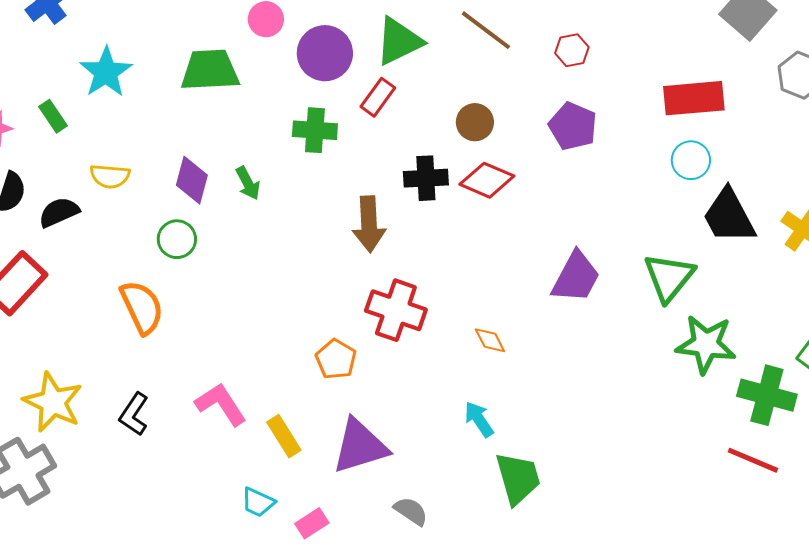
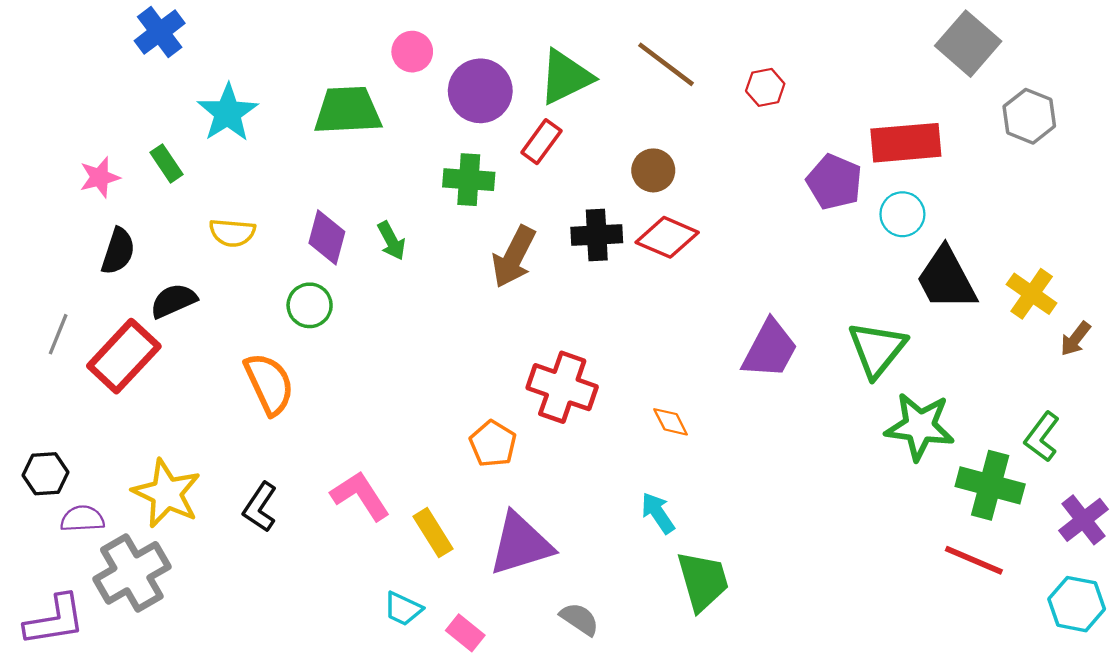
purple pentagon: (573, 126) -> (834, 182), moved
black semicircle: (59, 212) -> (173, 301), moved
brown arrow: (369, 224) -> (514, 257), moved, turned 30
pink rectangle: (312, 523) -> (465, 633), turned 72

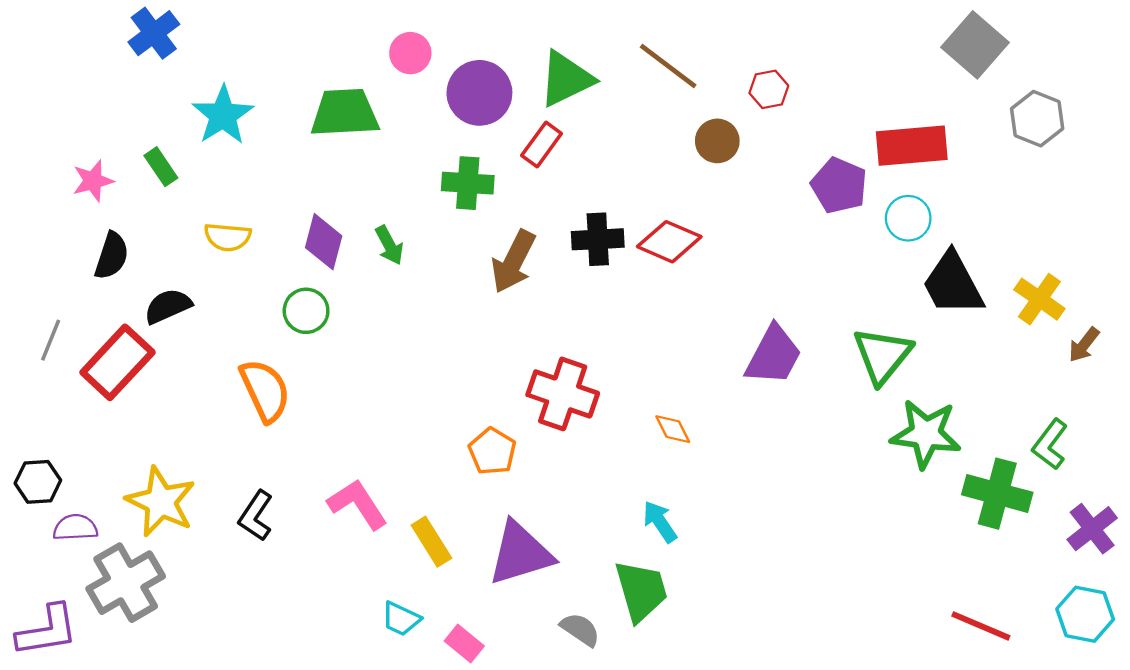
brown circle: (653, 170) -> (717, 141), moved
red line: (974, 560) -> (981, 626), moved
green trapezoid: (703, 581) -> (641, 591), moved

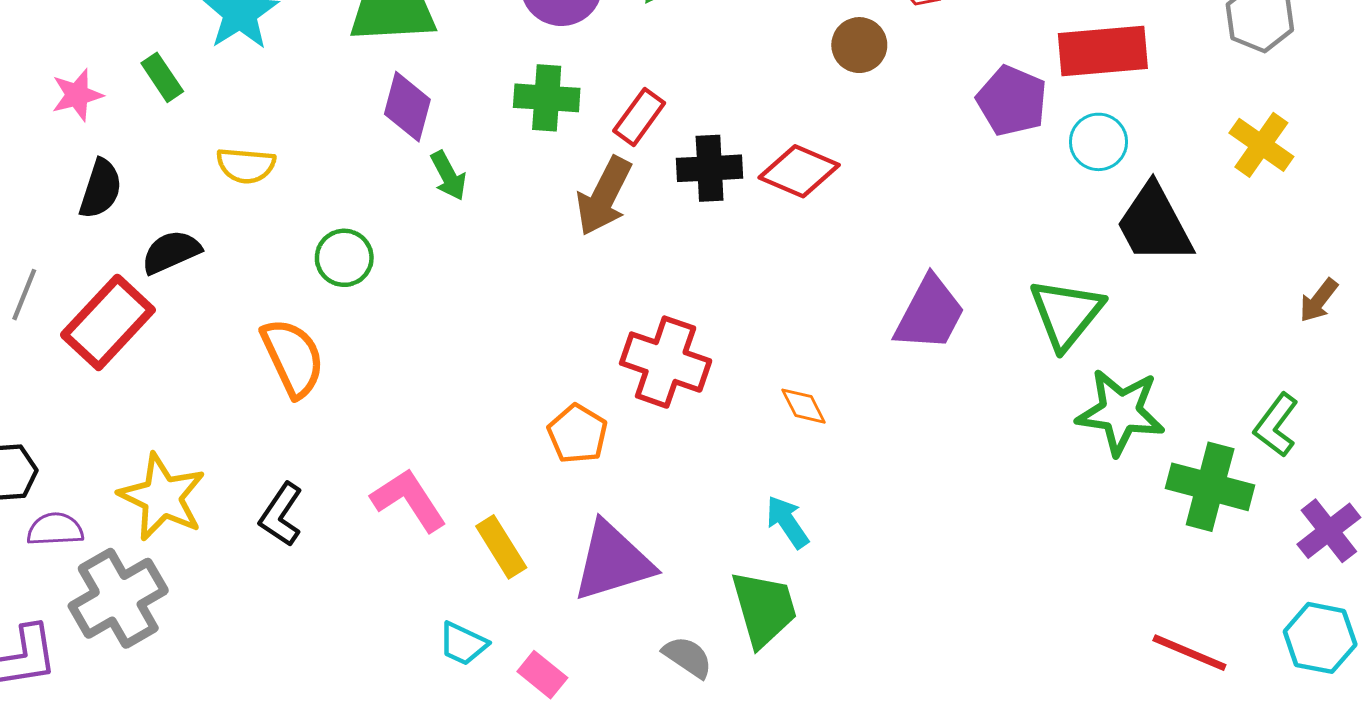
red rectangle: (542, 144) -> (639, 117), moved
purple diamond: (324, 242) -> (407, 107), moved
yellow cross: (1039, 299) -> (1261, 145), moved

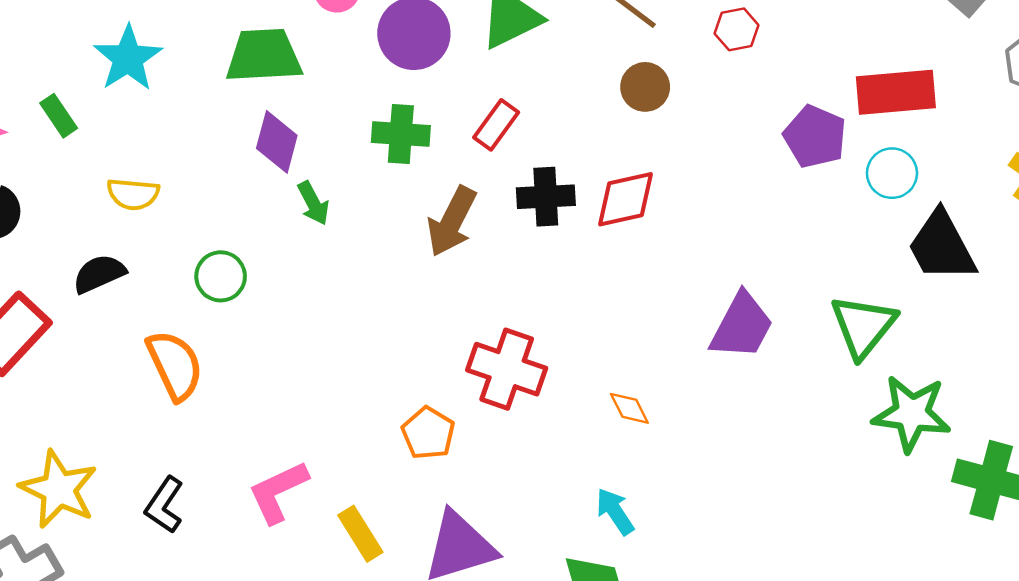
brown circle: (859, 45) -> (645, 87), moved
red rectangle: (639, 117) -> (496, 125), moved
red diamond: (799, 171) -> (626, 199), turned -36
black semicircle: (171, 252) -> (99, 274), moved
pink L-shape: (409, 500) -> (278, 492), turned -82

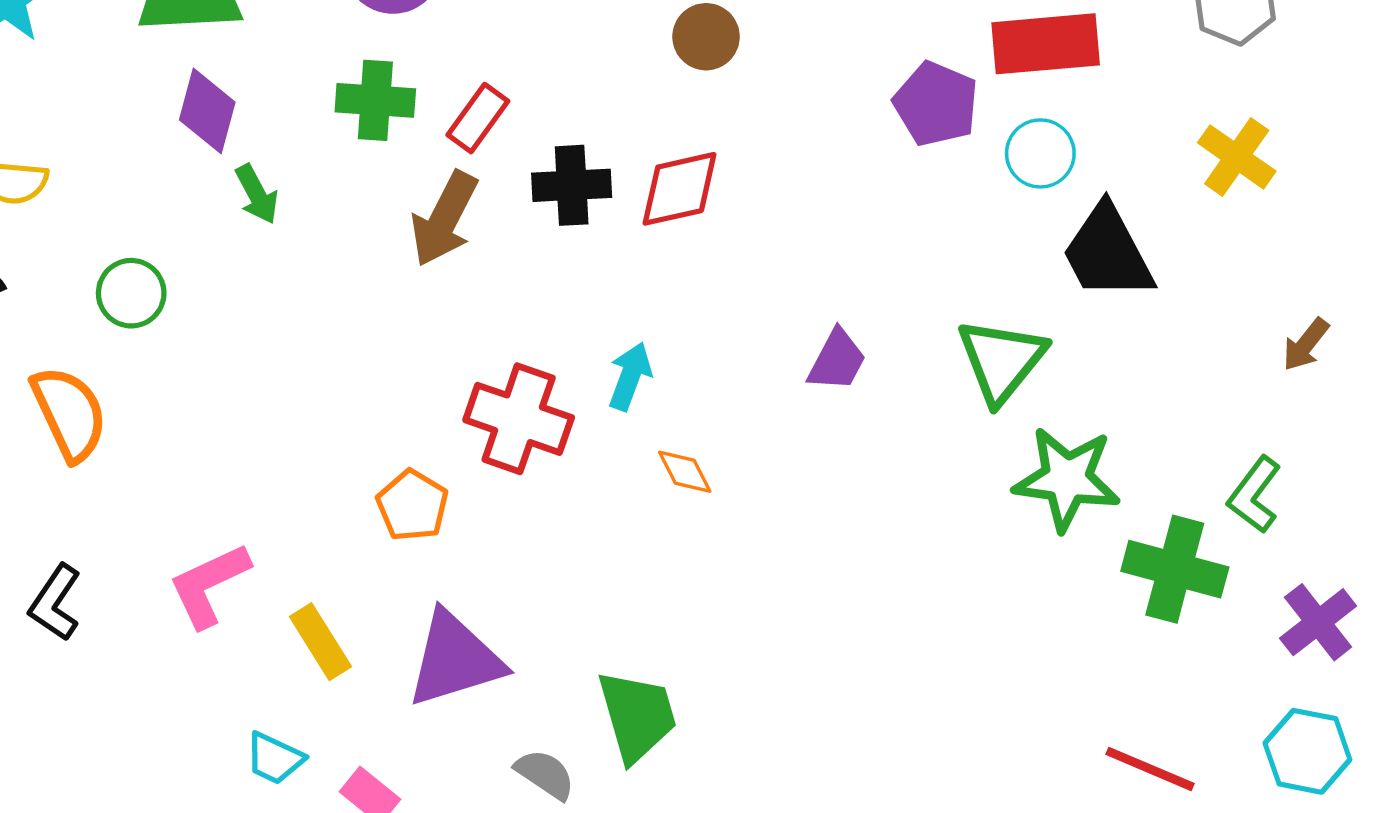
red rectangle: (496, 125) -> (478, 118), moved
purple trapezoid: (742, 326) -> (837, 360), size x0.7
cyan arrow: (615, 511) -> (630, 376), moved, turned 54

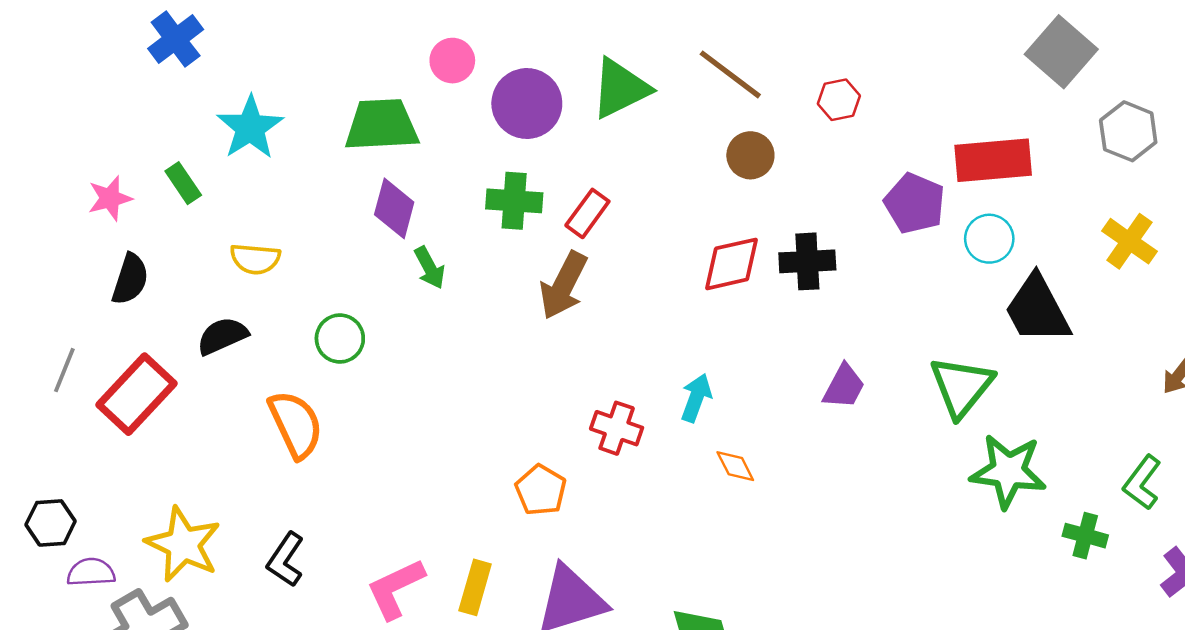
black cross: (572, 185) -> (807, 261), moved
red cross: (519, 419) -> (617, 428), size x0.7
green cross: (1175, 569) -> (1085, 536), size x0.6
pink L-shape: (209, 585) -> (395, 589), moved
yellow rectangle: (320, 642) -> (475, 587), turned 48

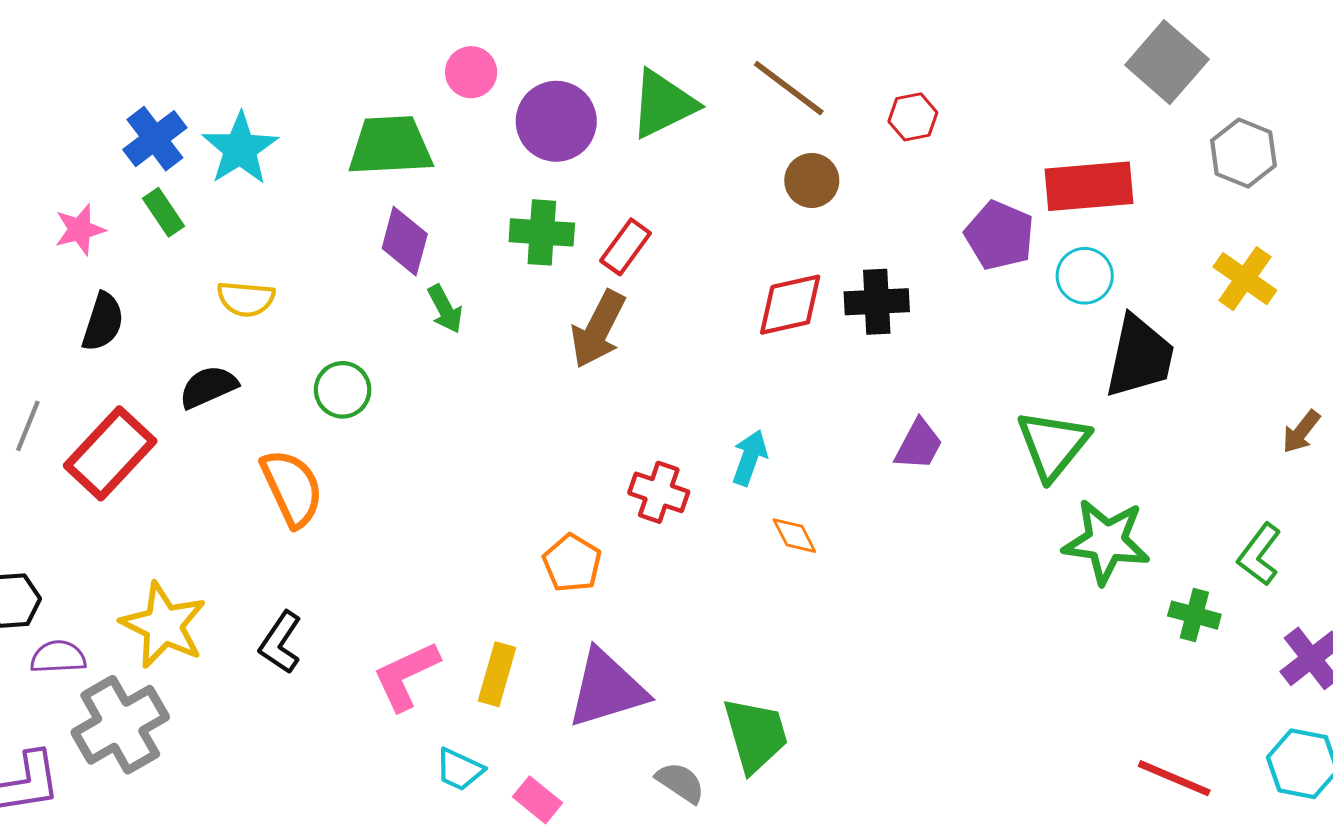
blue cross: (176, 39) -> (155, 139), moved
black trapezoid: (1037, 309) -> (1140, 357), turned -140

